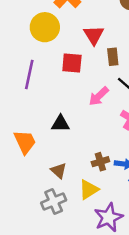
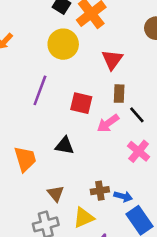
brown rectangle: (113, 57) -> (119, 94), moved
red square: (72, 63) -> (81, 103), moved

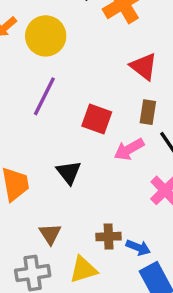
yellow circle: (63, 44) -> (46, 36), moved
red triangle: (112, 60) -> (144, 66), turned -35
black triangle: (65, 146) -> (69, 172), turned 36

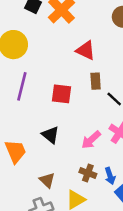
pink arrow: (129, 149) -> (91, 140), moved
brown cross: (109, 237) -> (88, 173), turned 35
blue arrow: (138, 248) -> (110, 176), turned 63

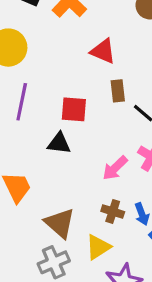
black triangle: (50, 135) -> (59, 143), moved, turned -30
brown triangle: (47, 180) -> (60, 223), size x1.5

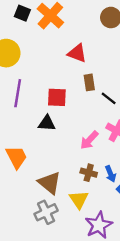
yellow triangle: (98, 247) -> (79, 200), turned -30

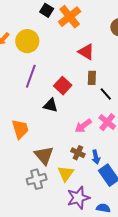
red square: (57, 97) -> (63, 86), turned 30

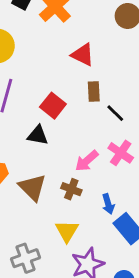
brown cross: (78, 153) -> (71, 189), moved
brown triangle: (44, 155) -> (32, 187), moved
gray cross: (37, 179) -> (26, 258), moved

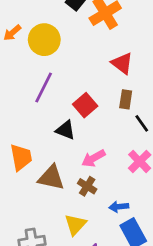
pink arrow: (87, 161) -> (93, 158), moved
brown triangle: (32, 187) -> (51, 178), turned -44
blue arrow: (108, 204) -> (119, 207), turned 90

